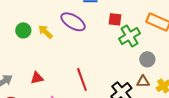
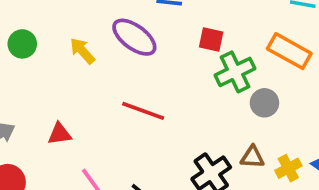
green circle: (23, 30) -> (22, 44), moved
gray circle: (147, 59) -> (264, 103), moved
red line: (82, 80) -> (143, 111), moved, turned -55

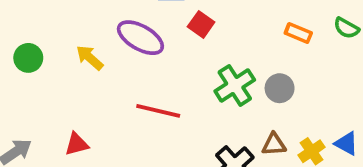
red square: (211, 39) -> (201, 24), moved, turned 30
orange rectangle: (289, 51) -> (298, 33), size x0.6
green cross: (235, 72) -> (235, 85), moved

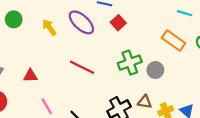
orange rectangle: (298, 33) -> (174, 40), size x1.5

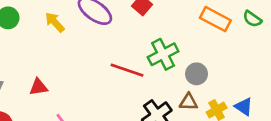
red line: (82, 67) -> (127, 70), moved
gray circle: (155, 70) -> (196, 74), moved

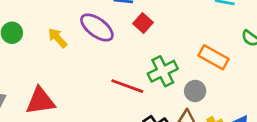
orange rectangle: (215, 19) -> (214, 57), moved
red triangle: (38, 87) -> (40, 101), size x1.6

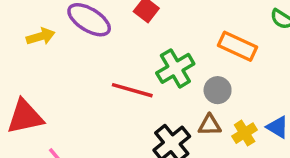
yellow arrow: (57, 38) -> (41, 36), turned 120

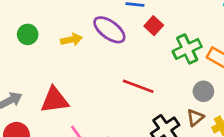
green cross: (175, 68) -> (187, 49), moved
brown triangle: (210, 125) -> (195, 118), turned -42

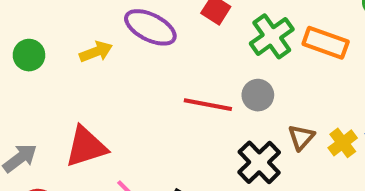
gray circle: (203, 91) -> (258, 95), moved

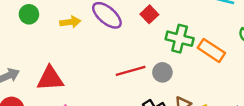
green cross: (272, 36) -> (180, 39), turned 36
red line: (208, 105) -> (131, 71), turned -40

